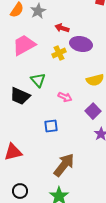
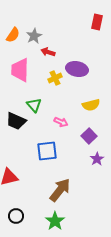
red arrow: (62, 28) -> (48, 52), moved
pink trapezoid: (24, 45) -> (20, 70), turned -60
blue square: (51, 126) -> (47, 151), size x1.5

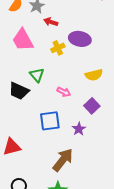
pink trapezoid: (20, 70) -> (23, 40), turned -30
purple star: (97, 159) -> (79, 129), moved

